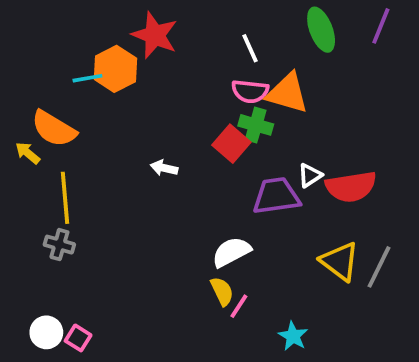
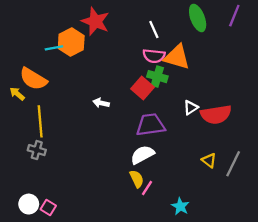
purple trapezoid: (276, 196) -> (150, 125), moved
yellow triangle: (340, 261) -> (209, 160), size x0.6

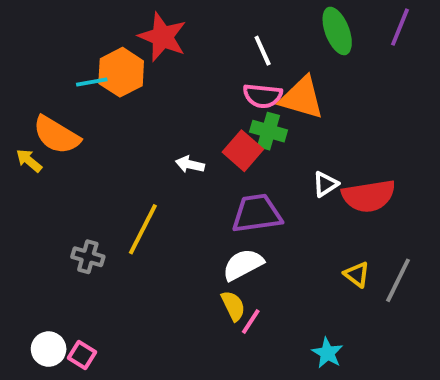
white arrow: (101, 103) -> (190, 164), moved
yellow line: (40, 121) -> (143, 229), moved, turned 32
gray cross: (37, 150) -> (88, 257), moved
cyan star: (180, 206) -> (327, 353), moved

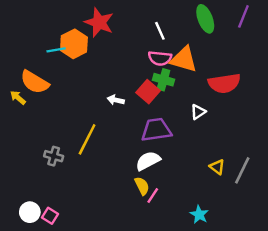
red semicircle: (369, 196) -> (224, 83), moved

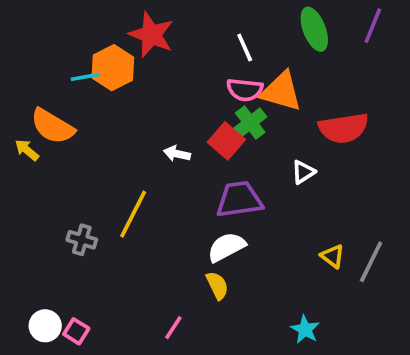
green cross: (163, 80) -> (250, 123), turned 36
pink line: (153, 195) -> (173, 328), moved

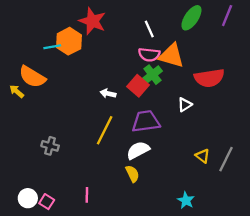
green ellipse: (314, 29) -> (191, 18), turned 55
yellow line: (133, 214) -> (105, 130), moved
pink line: (173, 328) -> (87, 195), moved, turned -32

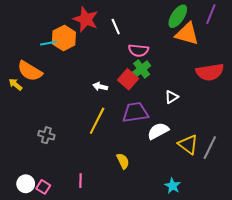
white line: (149, 29) -> (116, 27), moved
orange triangle: (171, 56) -> (187, 34), moved
red semicircle: (209, 78) -> (210, 72), moved
white semicircle: (138, 150) -> (158, 131), moved
yellow triangle: (203, 156) -> (188, 144), size x1.5

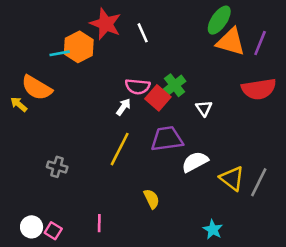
purple line: (211, 14) -> (260, 43), moved
pink semicircle: (138, 50) -> (137, 86), moved
white arrow: (100, 87) -> (123, 107), turned 112
white triangle: (172, 97) -> (204, 108), moved, turned -32

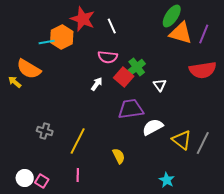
pink semicircle: (137, 86) -> (108, 57), moved
yellow line: (120, 149) -> (78, 141), moved

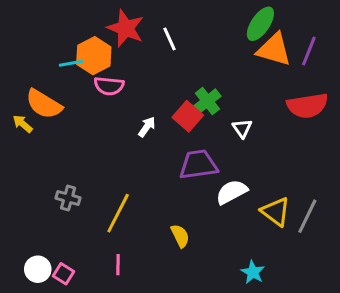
pink semicircle: (108, 57) -> (109, 86), moved

